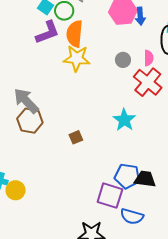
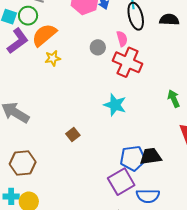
orange semicircle: (75, 34) -> (44, 35), turned 60
yellow star: (77, 58) -> (53, 58), size x0.6
brown hexagon: (30, 121) -> (23, 163), moved
purple square: (110, 196) -> (121, 182), turned -32

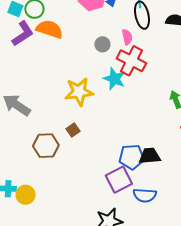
orange semicircle: (44, 35) -> (50, 29), turned 56
yellow star: (53, 58) -> (79, 92), moved, size x1.8
cyan star: (115, 105) -> (114, 79), moved
brown hexagon: (23, 163) -> (46, 146), moved

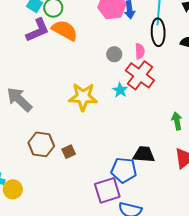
cyan star: (114, 79) -> (120, 90), size x0.7
brown square: (73, 130) -> (69, 152), moved
black trapezoid: (150, 156) -> (144, 154), moved

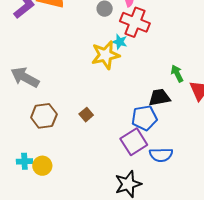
yellow star: (83, 97) -> (106, 55), moved
green arrow: (177, 121) -> (177, 74), moved
brown hexagon: (41, 144) -> (44, 116), moved

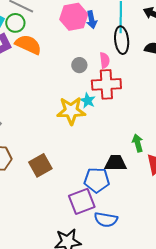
red cross: (135, 22) -> (106, 84), turned -36
brown square: (86, 115) -> (40, 165), size x1.6

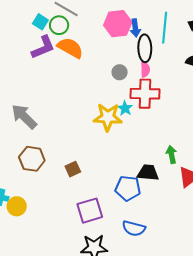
black ellipse: (122, 40) -> (145, 48), moved
brown square: (40, 165) -> (73, 169), size x0.7
purple square: (82, 201) -> (90, 211), moved

